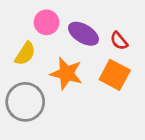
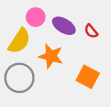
yellow semicircle: (25, 54) -> (19, 41), size x1.4
orange square: (115, 75) -> (88, 77), moved

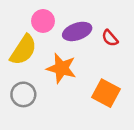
purple ellipse: (64, 26) -> (77, 31), turned -50
gray circle: (19, 78) -> (23, 94), size x0.7

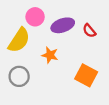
orange star: (61, 68) -> (50, 55), size x0.7

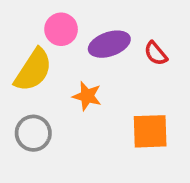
orange square: (86, 75) -> (150, 131), turned -30

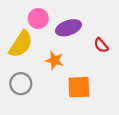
red semicircle: (156, 53) -> (101, 45), moved
orange square: (150, 131) -> (79, 87), moved

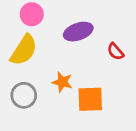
pink circle: (38, 18) -> (32, 14), moved
orange star: (55, 60) -> (62, 82), moved

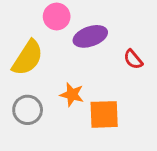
pink circle: (32, 14) -> (57, 16), moved

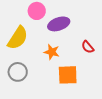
red semicircle: (133, 59) -> (88, 47), moved
orange star: (72, 95) -> (52, 52), moved

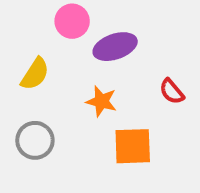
yellow semicircle: (18, 38) -> (35, 74), size x0.7

